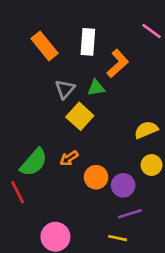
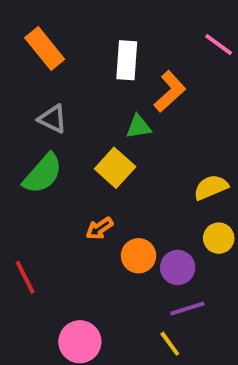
orange rectangle: (45, 46) -> (45, 48), moved
gray triangle: (65, 89) -> (53, 119), moved, turned -45
green semicircle: (34, 162) -> (43, 174), moved
yellow line: (118, 238) -> (170, 344), turned 42

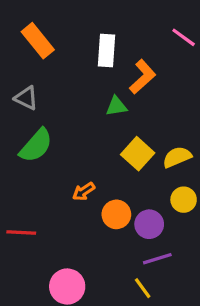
gray triangle: (53, 119) -> (26, 98), moved
yellow square: (115, 168) -> (138, 154), moved
red line: (25, 277) -> (21, 232), turned -60

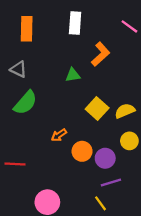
orange rectangle: (38, 41) -> (27, 29), turned 40
white rectangle: (107, 50) -> (75, 23), moved
green triangle: (116, 106) -> (73, 75), moved

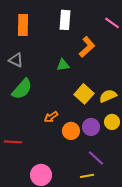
purple circle: (105, 158) -> (91, 127), moved
purple line: (111, 183) -> (96, 158), turned 60
yellow line: (101, 203) -> (87, 176), turned -64

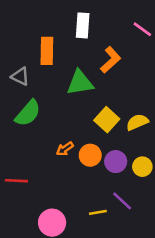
orange rectangle: (23, 25) -> (47, 51), moved
green triangle: (63, 65) -> (80, 83), size x1.6
yellow circle: (112, 122) -> (142, 167), moved
orange circle: (71, 131) -> (90, 155), moved
yellow line: (87, 176) -> (98, 212), moved

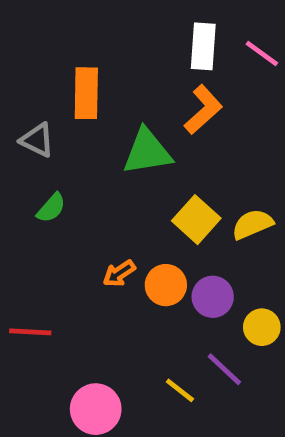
white rectangle: (83, 25) -> (203, 46), moved
green semicircle: (28, 113) -> (51, 208), size x0.6
yellow circle: (142, 167) -> (262, 327), moved
yellow line: (98, 212) -> (180, 390), turned 48

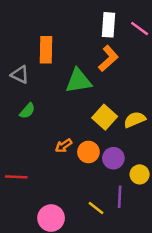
purple line: (224, 369) -> (120, 197), turned 50

